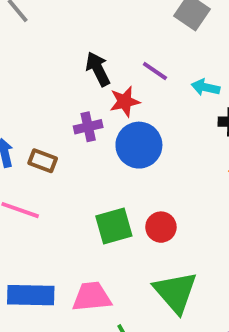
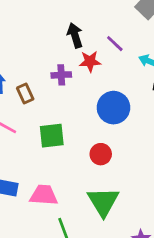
blue circle: (139, 145) -> (113, 108), moved
brown rectangle: (43, 161) -> (25, 93), turned 36
green square: (114, 226) -> (52, 136), moved

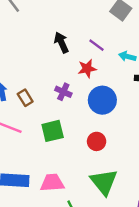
red star: (90, 61) -> (87, 69), moved
purple cross: (61, 75) -> (63, 92), moved, turned 35

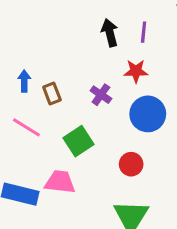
purple line: (96, 45) -> (144, 32), moved, turned 49
green square: (53, 131) -> (79, 141), turned -30
pink trapezoid: (52, 183) -> (60, 182), moved

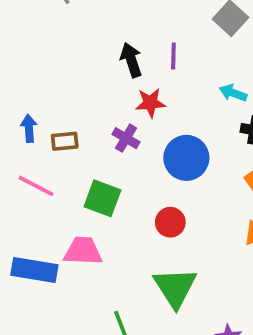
red star: (136, 71) -> (150, 103), moved
brown rectangle: (52, 93) -> (65, 141), turned -70
green square: (79, 141) -> (102, 198), turned -32

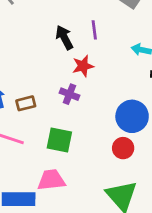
blue circle: (186, 158) -> (132, 116), moved
red circle: (170, 222) -> (123, 148), moved

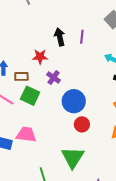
red star: (83, 66) -> (40, 57), moved
blue circle: (132, 116) -> (74, 101), moved
green square: (59, 140) -> (30, 96), moved

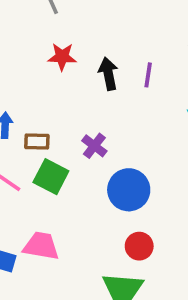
red star: (40, 57) -> (62, 57), moved
red circle: (82, 124) -> (139, 246), moved

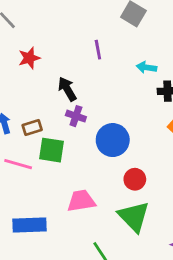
black arrow: (108, 74) -> (67, 89), moved
pink trapezoid: (41, 246) -> (81, 201), moved

